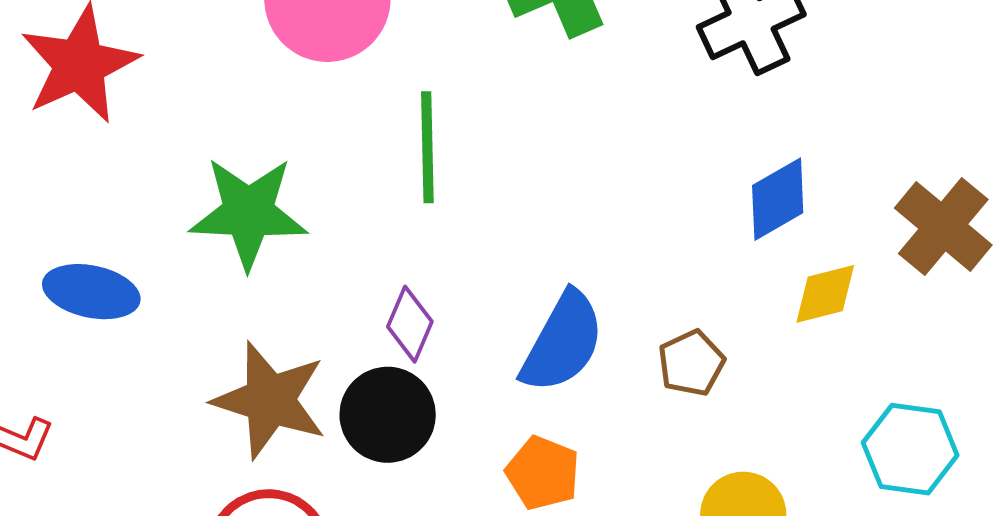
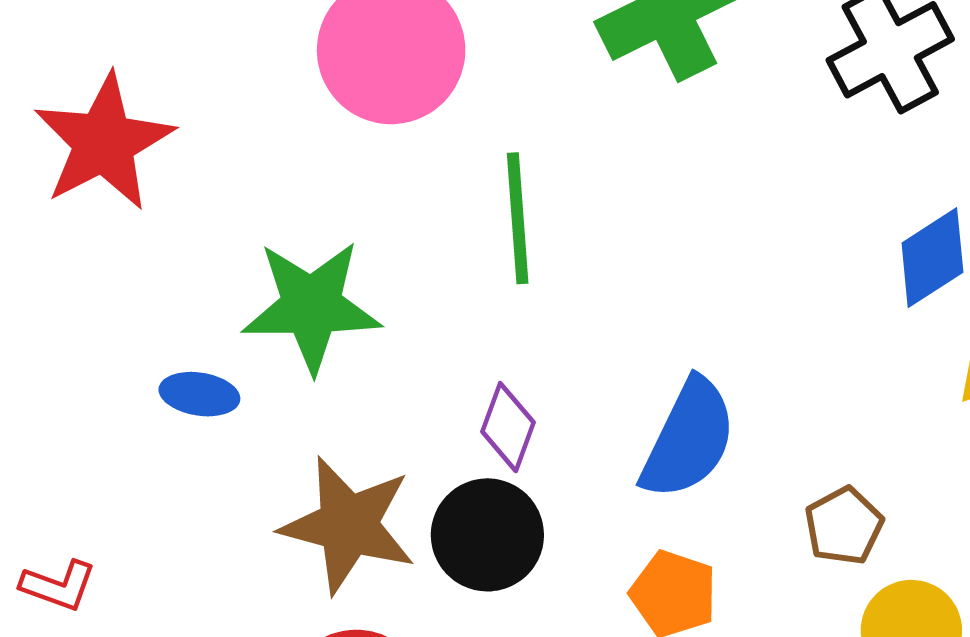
blue ellipse: (91, 292) -> (199, 394), moved, size x0.7
brown pentagon: (691, 363) -> (844, 526), moved

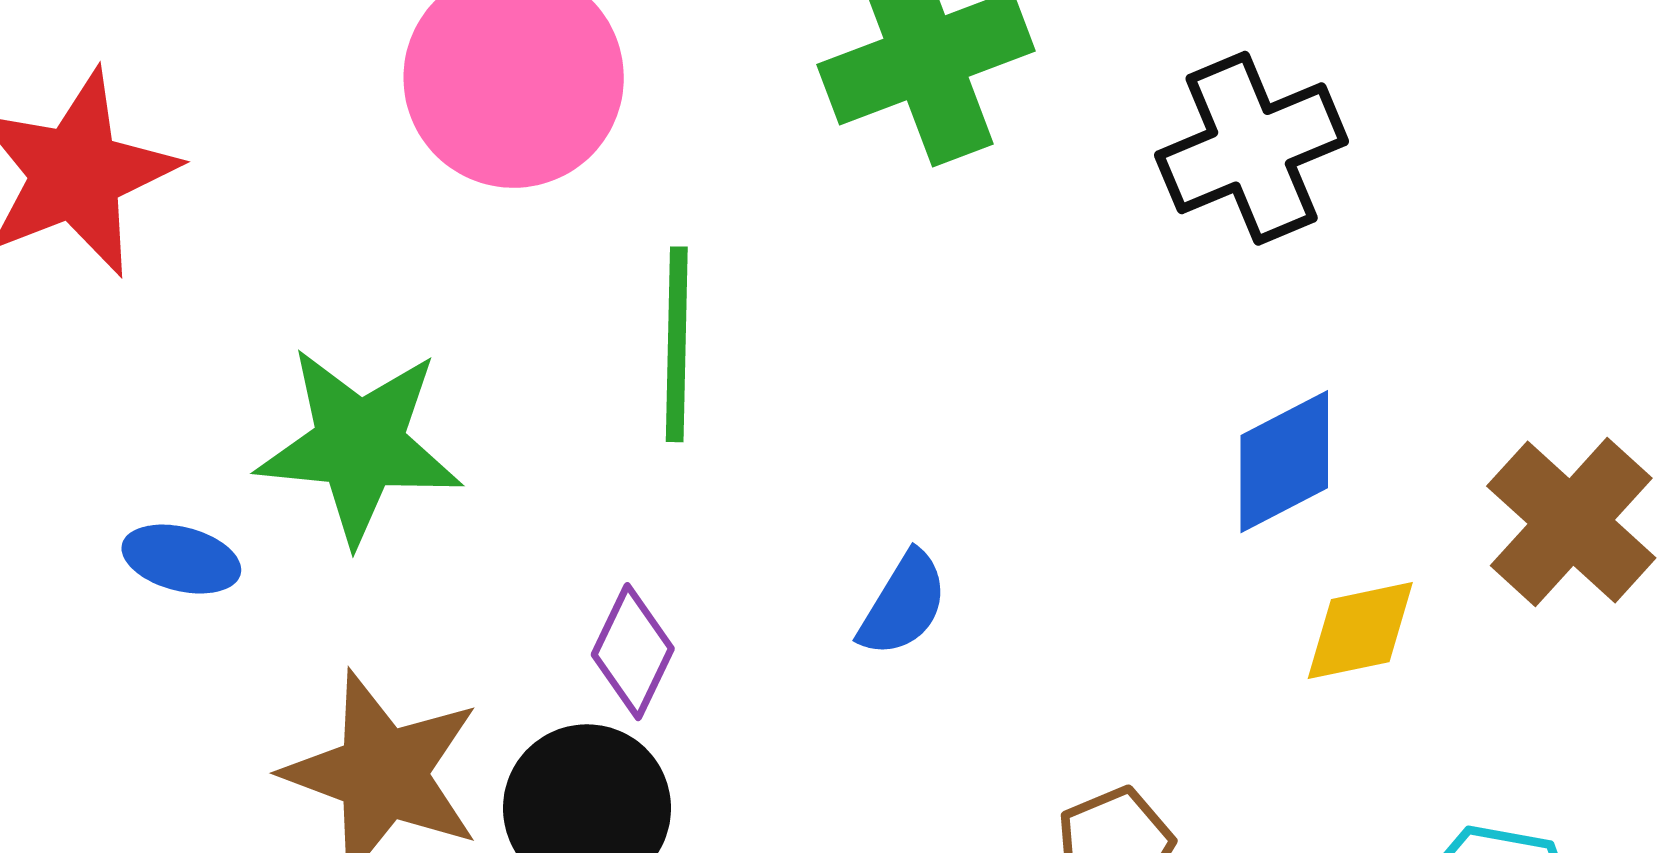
blue semicircle: (689, 439) -> (903, 604), moved, size x0.6

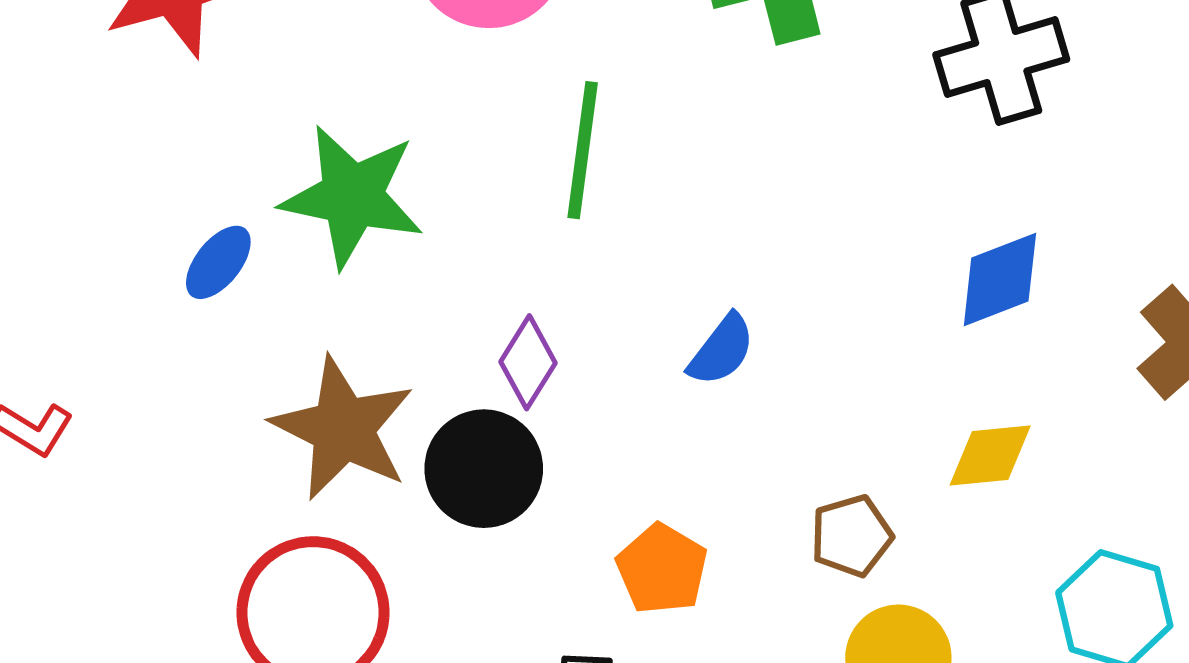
blue ellipse: (181, 559) -> (218, 262), turned -72
yellow diamond: (1360, 631) -> (990, 455), moved

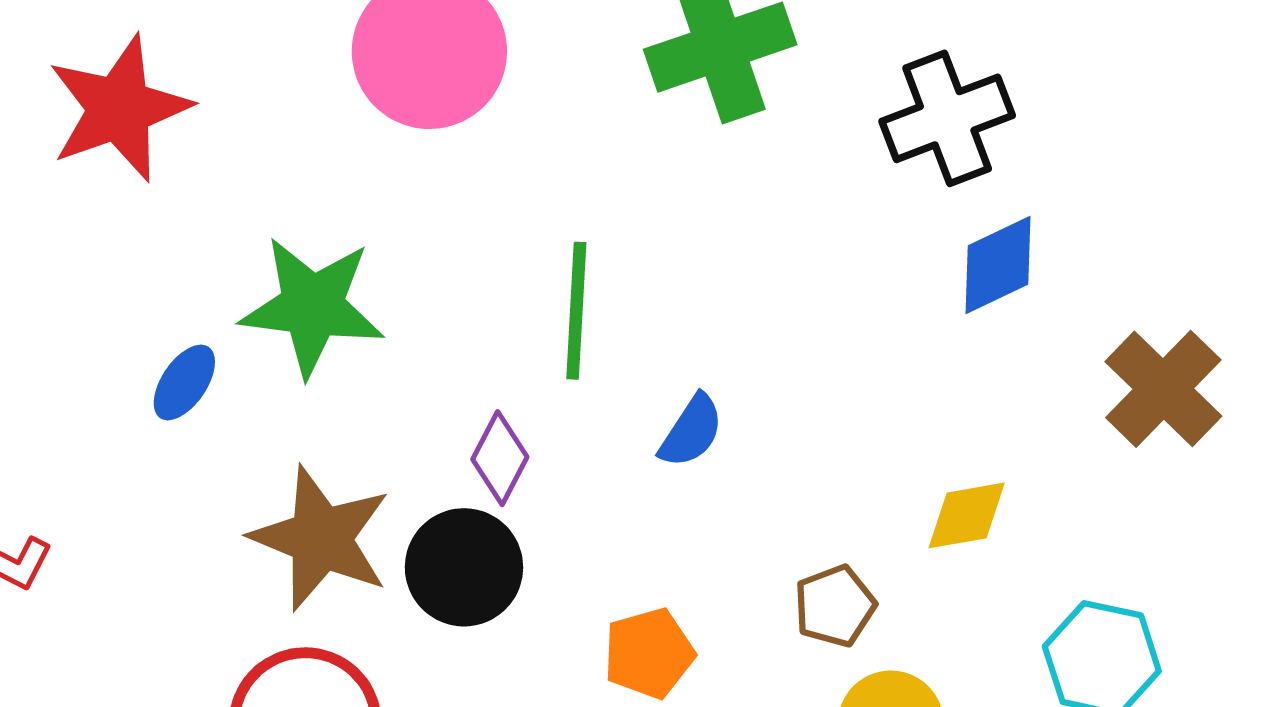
green line: (583, 150) -> (576, 311), moved
blue diamond: (1000, 279) -> (998, 265), moved
orange pentagon: (662, 569) -> (649, 653), turned 30

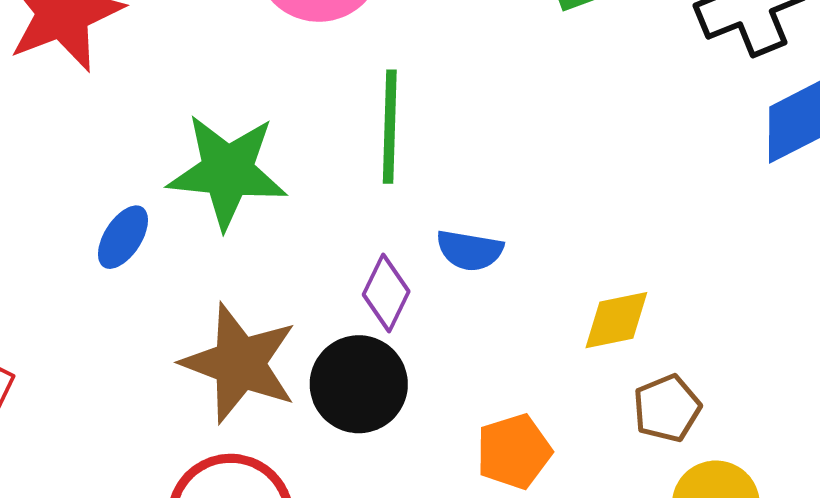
green line: (576, 311) -> (390, 127), moved
blue semicircle: (691, 431) -> (470, 250), moved, turned 68
yellow diamond: (967, 515) -> (616, 320), moved

